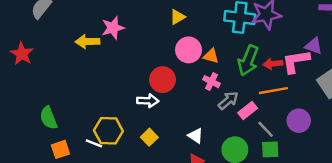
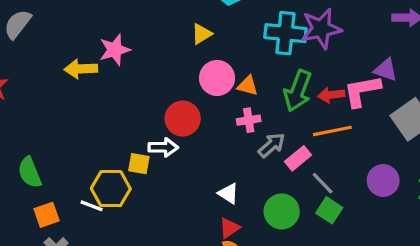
pink cross: (211, 82) -> (249, 120), turned -35
purple circle: (299, 121) -> (383, 181), moved
yellow square: (149, 137) -> (139, 164), moved, turned -35
green square: (270, 149) -> (329, 210), turned 36

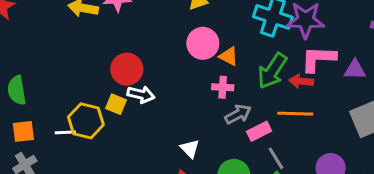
purple triangle: (386, 70) -> (355, 70), turned -30
pink L-shape: (362, 91) -> (318, 59), moved
red circle: (183, 119) -> (127, 69), moved
white line: (92, 206) -> (65, 132), turned -36

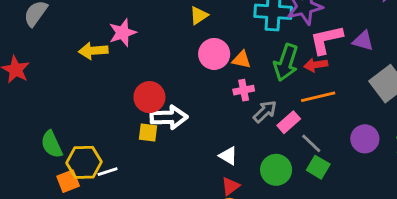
purple triangle: (355, 70) -> (363, 41), turned 30
white arrow: (141, 95) -> (169, 117), size x1.4
yellow hexagon: (86, 121) -> (84, 162), moved

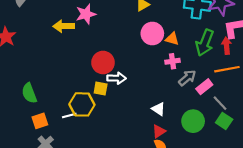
red arrow: (316, 65) -> (227, 46), turned 91
white arrow: (169, 117) -> (117, 78), size x0.7
yellow hexagon: (84, 162) -> (82, 104), moved

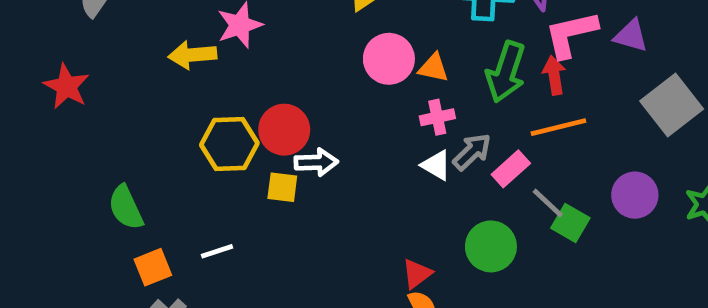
yellow hexagon: (82, 104) -> (229, 144), moved
white triangle: (159, 109) -> (436, 165), moved
green square: (224, 121) -> (570, 223), moved

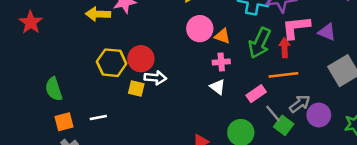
gray arrow: (472, 152) -> (300, 104), moved

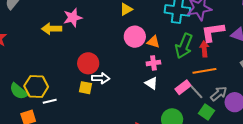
yellow hexagon: (112, 63) -> (36, 86), moved
green semicircle: (54, 89) -> (19, 91), turned -30
gray line: (273, 114) -> (196, 92), moved
white line: (98, 118) -> (50, 101), moved

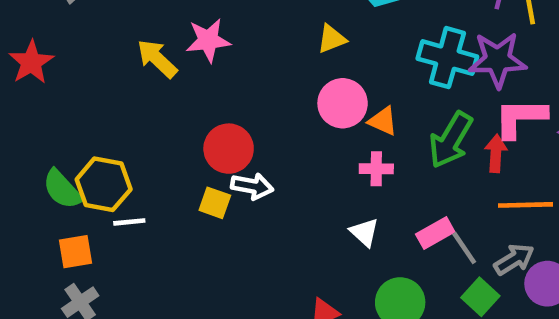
yellow arrow: (52, 29) -> (157, 59), turned 36
orange line: (204, 71) -> (526, 205), moved
white triangle: (151, 83) -> (364, 232), moved

